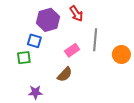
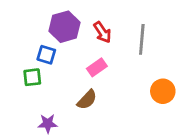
red arrow: (76, 14) -> (102, 32), moved
gray line: (95, 40) -> (142, 39), moved
orange circle: (121, 54) -> (163, 91), moved

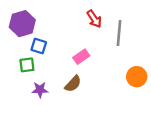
purple hexagon: (65, 27) -> (22, 24), moved
red arrow: (102, 32) -> (94, 19), moved
purple star: (48, 124) -> (40, 90), moved

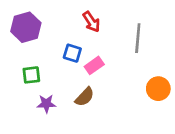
red arrow: (94, 19) -> (91, 22), moved
blue square: (39, 46) -> (72, 53), moved

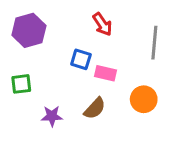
pink rectangle: (94, 65) -> (105, 73), turned 48
green square: (31, 75) -> (21, 84), moved
orange circle: (158, 89) -> (144, 99), moved

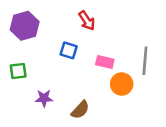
gray line: (154, 43) -> (145, 61), moved
pink rectangle: (105, 73) -> (105, 62), moved
brown semicircle: (95, 108) -> (80, 110), moved

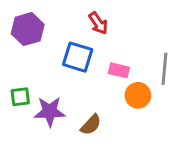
blue square: (69, 50) -> (78, 57), size x1.5
green square: (18, 71) -> (20, 97), moved
purple star: (44, 98) -> (50, 111), size x1.5

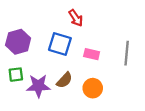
purple hexagon: (28, 29) -> (18, 42), moved
orange circle: (138, 95) -> (93, 88), moved
brown semicircle: (91, 125) -> (64, 80), moved

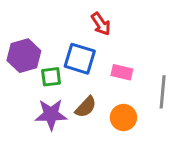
gray line: (127, 53) -> (163, 92), moved
green square: (16, 75) -> (51, 77), moved

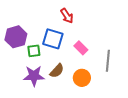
pink rectangle: (122, 72) -> (81, 48), turned 32

